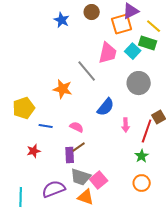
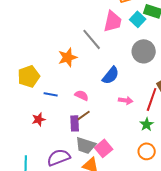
orange star: (63, 89) -> (68, 57), turned -30
pink arrow: (126, 125) -> (126, 100), moved, turned -80

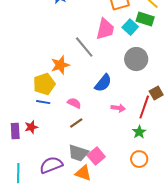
yellow pentagon: (29, 76) -> (44, 84), moved
purple rectangle: (75, 123) -> (15, 131), moved

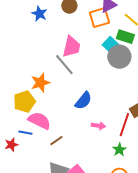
pink trapezoid: (105, 29) -> (71, 47), moved
gray circle: (136, 59) -> (119, 57), moved
blue line: (43, 102) -> (25, 133), moved
pink semicircle: (74, 103) -> (39, 121), moved, size x1.6

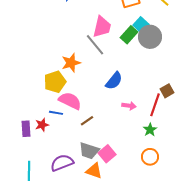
green rectangle: (125, 37) -> (129, 35), moved, turned -66

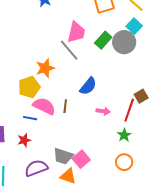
cyan square: (141, 25) -> (134, 26), moved
brown line: (87, 121) -> (65, 106), moved, turned -48
red star: (42, 125) -> (24, 140), moved

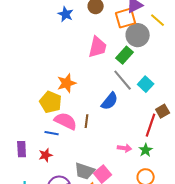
cyan square: (134, 26) -> (146, 84), moved
gray circle: (124, 42) -> (138, 35), moved
gray line: (69, 50) -> (123, 80), moved
yellow pentagon: (29, 87) -> (51, 102), turned -30
pink arrow: (103, 111) -> (125, 148), moved

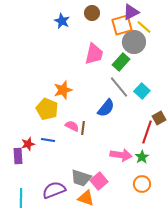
yellow line: (158, 20) -> (144, 27), moved
pink semicircle: (66, 121) -> (72, 126), moved, size x0.6
pink arrow: (125, 148) -> (121, 155), size x1.5
red star: (46, 155) -> (28, 144), moved

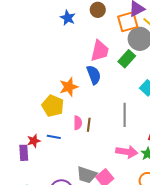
gray line: (119, 87) -> (125, 115), moved, turned 40
blue semicircle: (106, 108) -> (94, 75), moved, turned -60
pink semicircle: (72, 126) -> (78, 123), turned 64

